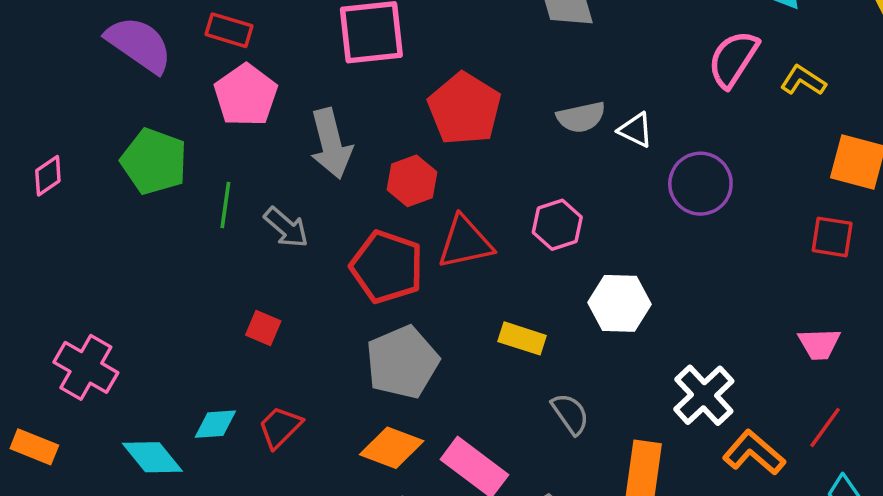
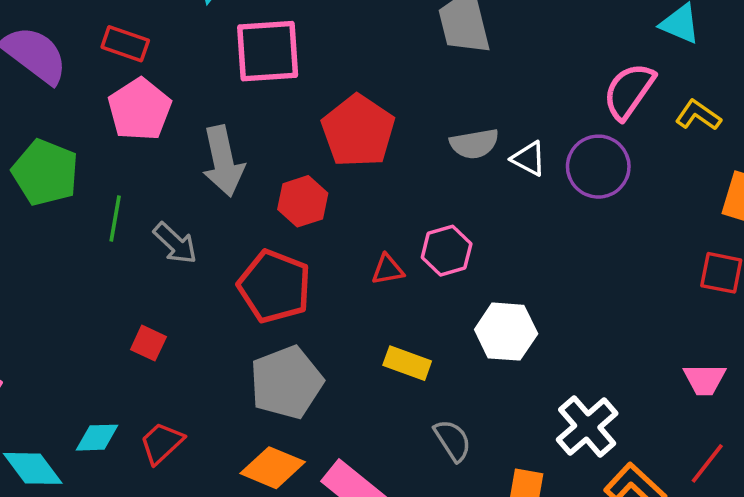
purple circle: (700, 184) -> (598, 167), moved
red triangle: (465, 242) -> (388, 270), moved, size x0.6

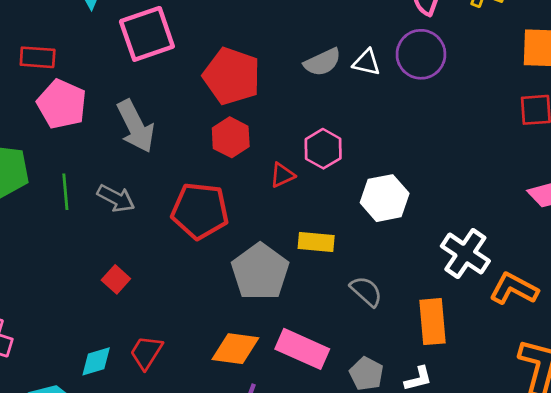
red hexagon: (303, 201) -> (231, 137), moved
red square: (148, 343) -> (116, 279), turned 32
gray pentagon: (286, 382) -> (260, 272), moved

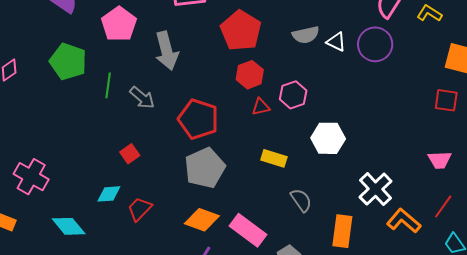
red hexagon: (231, 137) -> (250, 75), moved
gray pentagon: (260, 272) -> (205, 168), moved
cyan diamond: (96, 361) -> (109, 194), moved

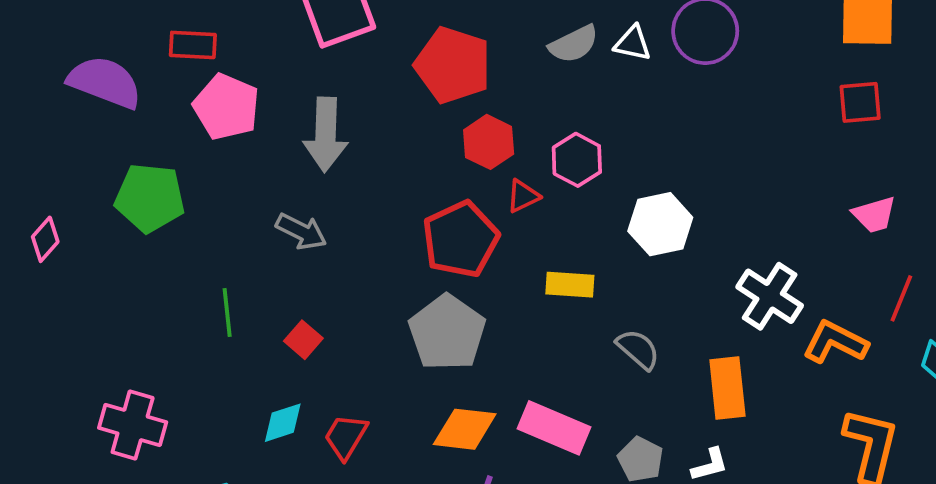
gray arrow: (167, 51) -> (326, 135), turned 30
green line: (108, 85) -> (227, 312), moved
red pentagon: (198, 119) -> (461, 239), moved, turned -30

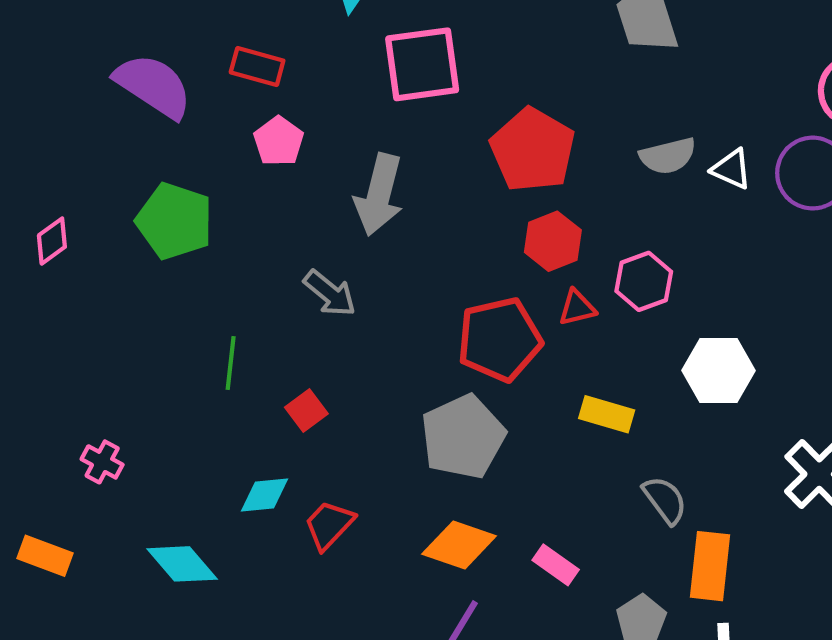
pink pentagon: (226, 107) -> (279, 141), size x0.7
orange rectangle: (727, 388) -> (710, 566), moved
pink cross: (133, 425) -> (102, 462), size x0.6
pink rectangle: (554, 428) -> (556, 565), size x0.6

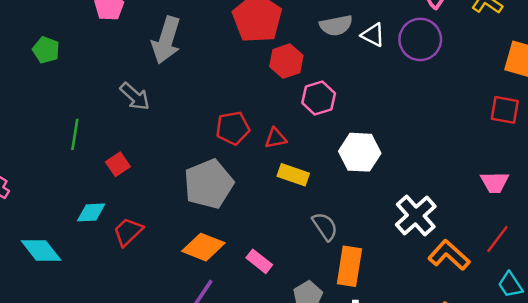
green pentagon: (174, 221) -> (46, 50), size x0.6
red hexagon: (553, 241) -> (286, 61), moved
red triangle: (577, 308) -> (276, 138), moved
red pentagon: (500, 339) -> (233, 128), size x0.7

